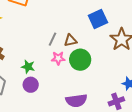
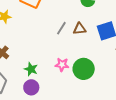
gray line: (53, 39) -> (61, 28), moved
brown triangle: (71, 40) -> (79, 29), moved

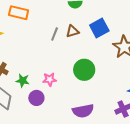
pink star: (62, 65) -> (50, 79), moved
green star: (31, 69) -> (23, 81), moved

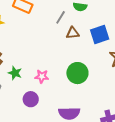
gray line: (55, 34) -> (61, 17), moved
purple circle: (36, 98) -> (31, 99), moved

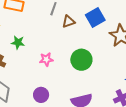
green star: (15, 73) -> (18, 43), moved
pink star: (42, 76) -> (46, 59), moved

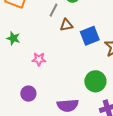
blue square: (95, 18) -> (90, 36), moved
green circle: (81, 60) -> (95, 81), moved

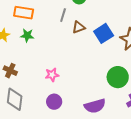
green star: (13, 38) -> (27, 35), moved
pink star: (39, 59) -> (52, 75), moved

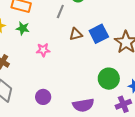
brown triangle: (79, 27) -> (76, 34), moved
pink star: (52, 75) -> (43, 50), moved

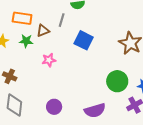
brown triangle: (76, 34) -> (43, 31), moved
blue square: (99, 34) -> (84, 40), moved, turned -30

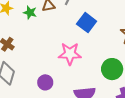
pink star: (49, 60) -> (70, 54), moved, size x1.6

